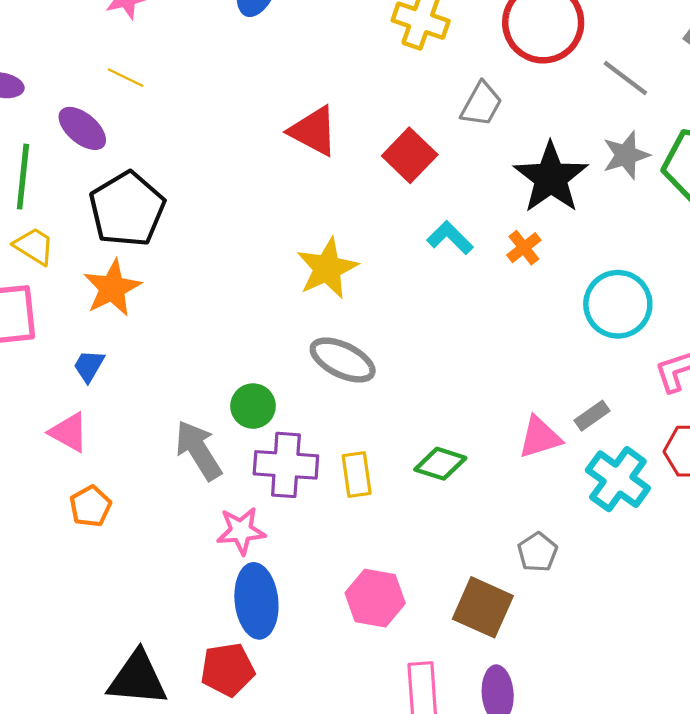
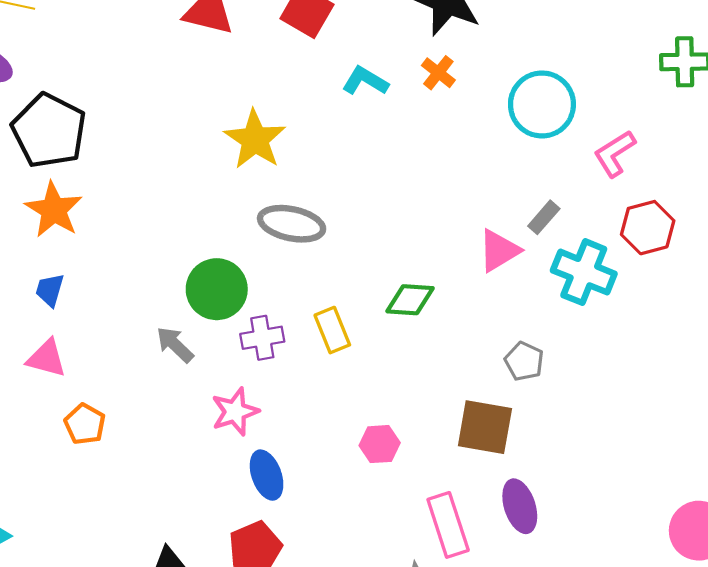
green circle: (253, 406) -> (217, 289), size x1.4
gray arrow: (198, 450) -> (175, 345), size x0.7
purple cross: (286, 465) -> (262, 338), size x0.7
pink hexagon: (375, 598) -> (380, 444), size x0.7
blue ellipse: (256, 601) -> (267, 475), size x0.7

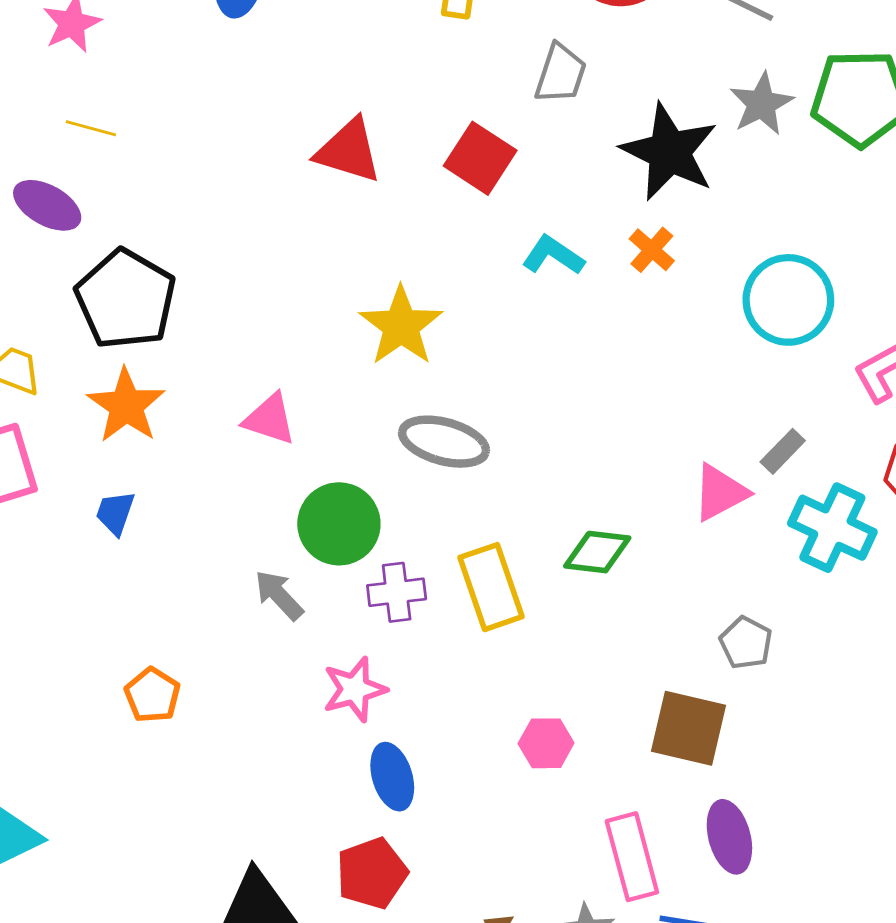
yellow rectangle: (332, 330) -> (491, 587), size x1.4
pink triangle: (46, 358) -> (270, 419), moved

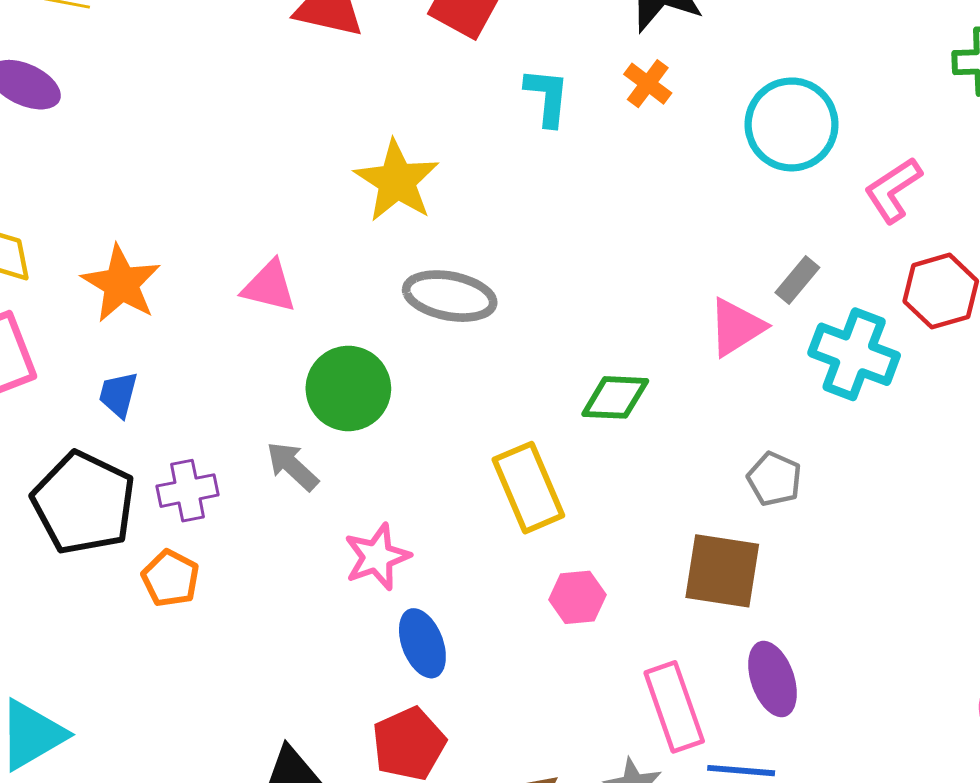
cyan L-shape: (553, 255) -> (547, 97), turned 66
black pentagon: (126, 299) -> (84, 503), moved
yellow rectangle: (491, 587) -> (528, 488), moved
purple cross: (397, 592) -> (188, 491), moved

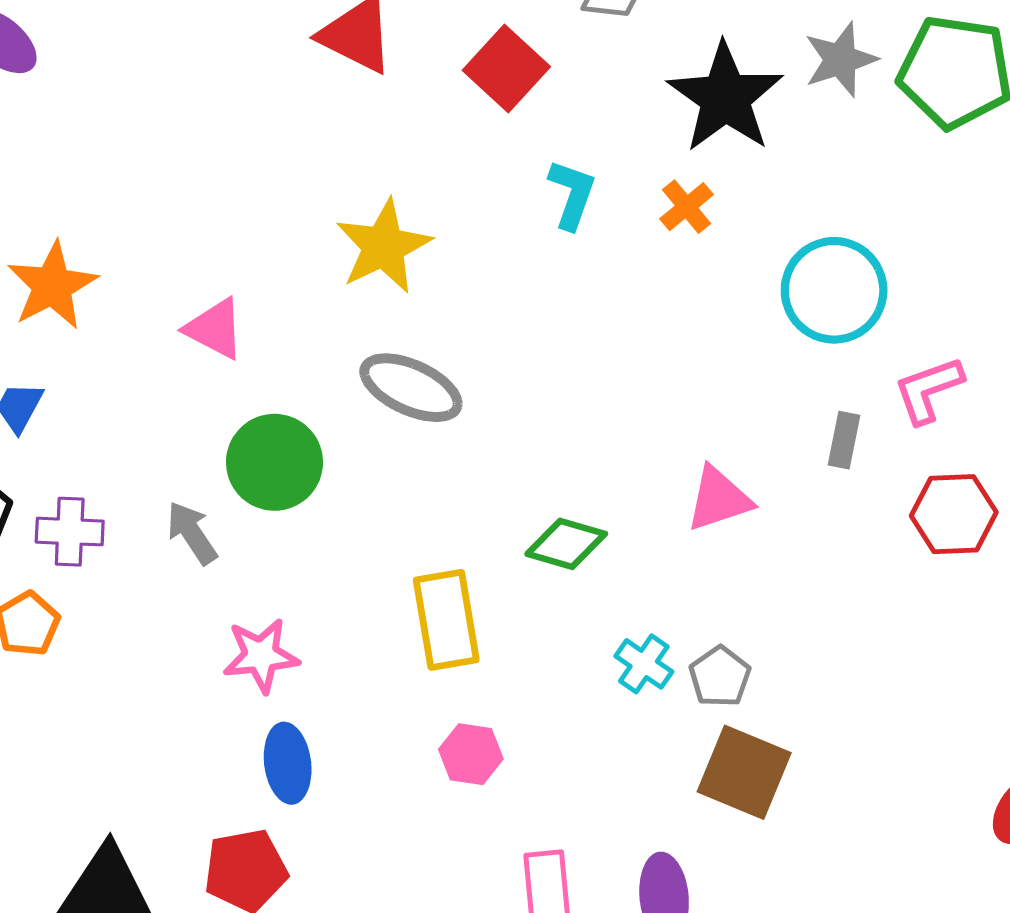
gray rectangle: (797, 280) -> (844, 440), moved, turned -42
cyan cross: (854, 354) -> (644, 664), moved, size x0.6
brown square: (722, 571) -> (744, 772), moved

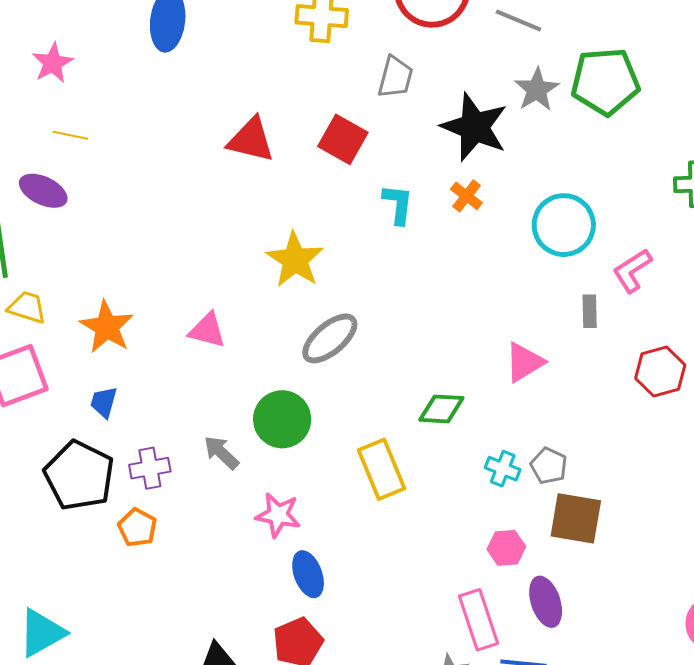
gray ellipse: (411, 388) -> (330, 338), turned -52
green circle: (274, 462) -> (282, 419), moved
red hexagon: (954, 514) -> (660, 372), moved
pink star: (261, 656) -> (278, 515), turned 30
pink hexagon: (471, 754) -> (506, 548), moved

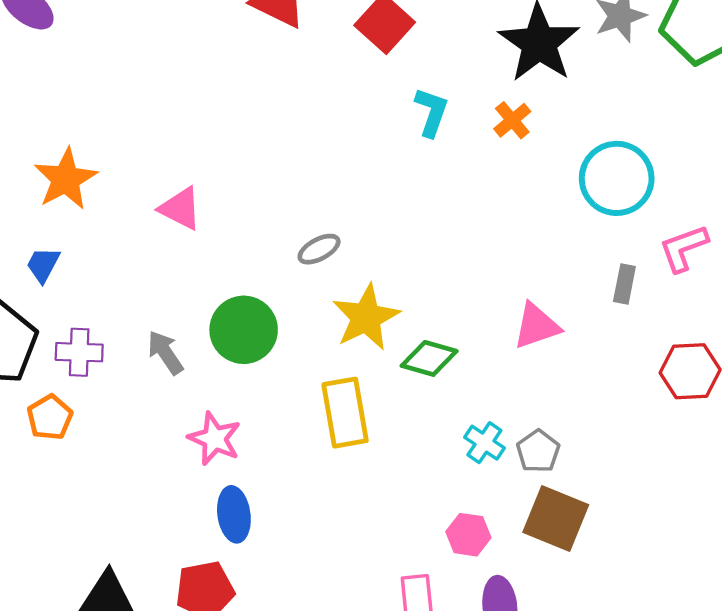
yellow star: (295, 260) -> (366, 317), moved
gray ellipse: (330, 338) -> (319, 249), size x0.6

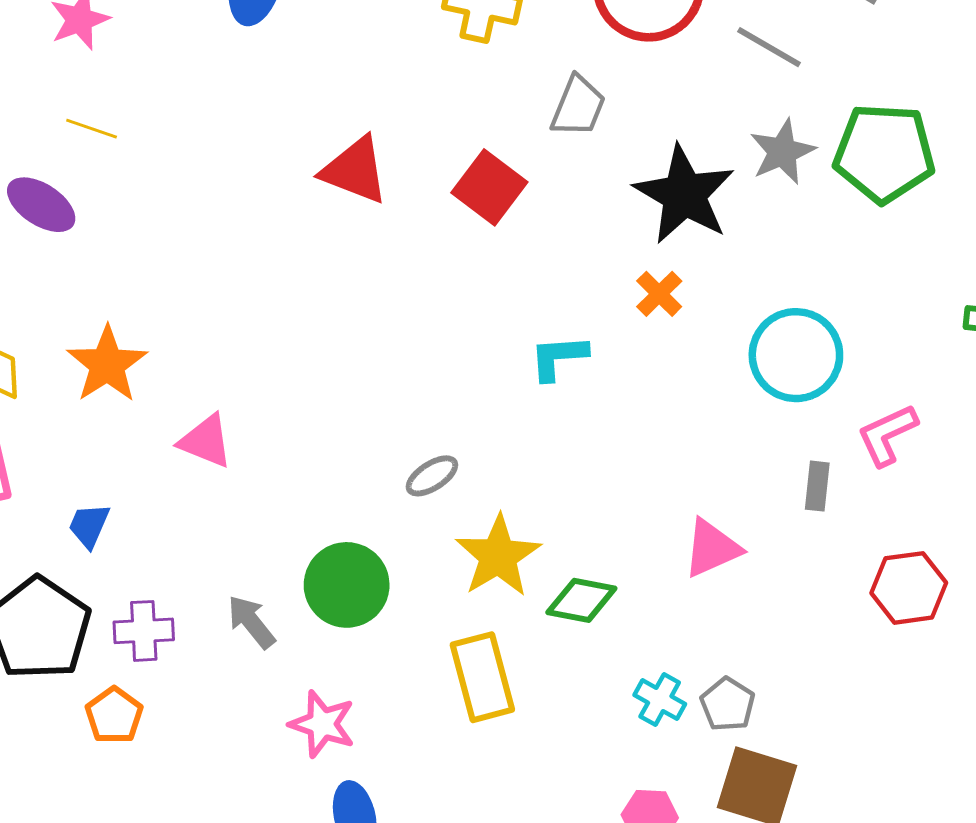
cyan L-shape: (431, 112) -> (558, 357), moved, turned -108
orange star: (66, 179) -> (107, 364), moved
pink triangle: (180, 208) -> (206, 441), moved

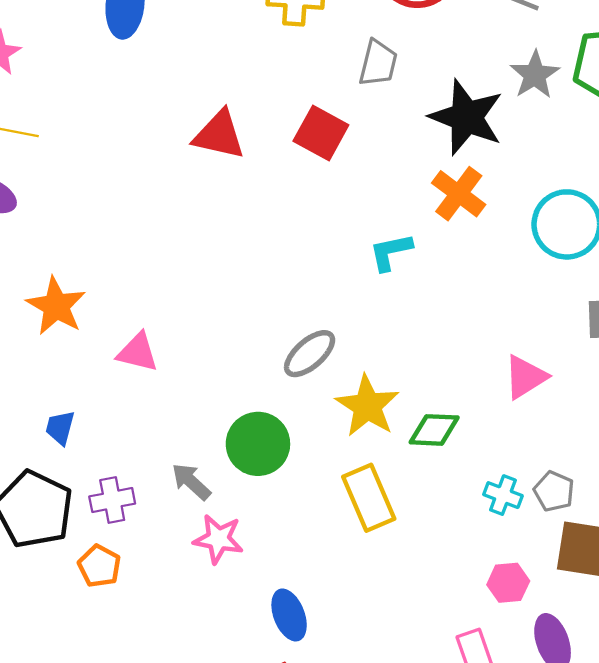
orange cross: (659, 294) -> (459, 194), size x1.5
gray ellipse: (432, 476) -> (310, 354), size x1.4
pink star: (322, 724) -> (218, 539), moved

